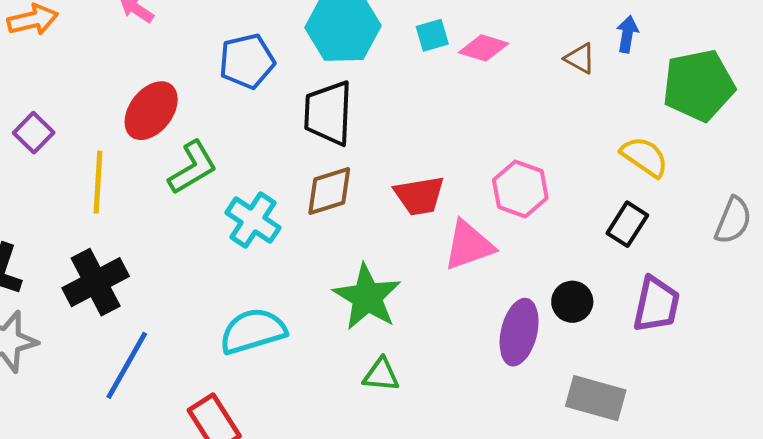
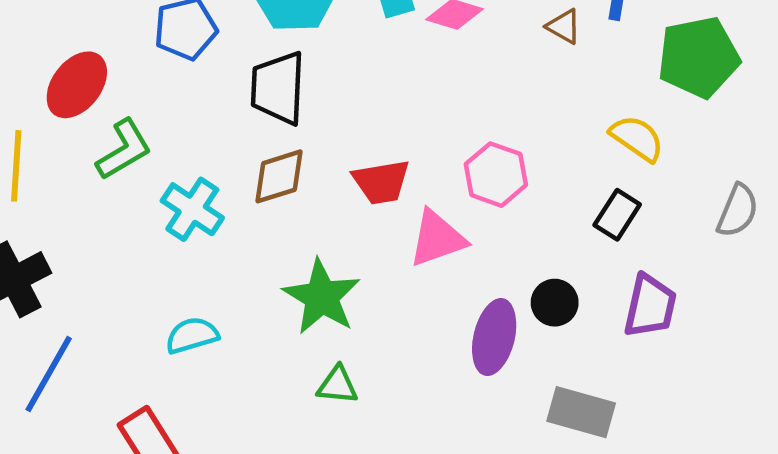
cyan semicircle: (253, 331) -> (192, 335), size x0.7

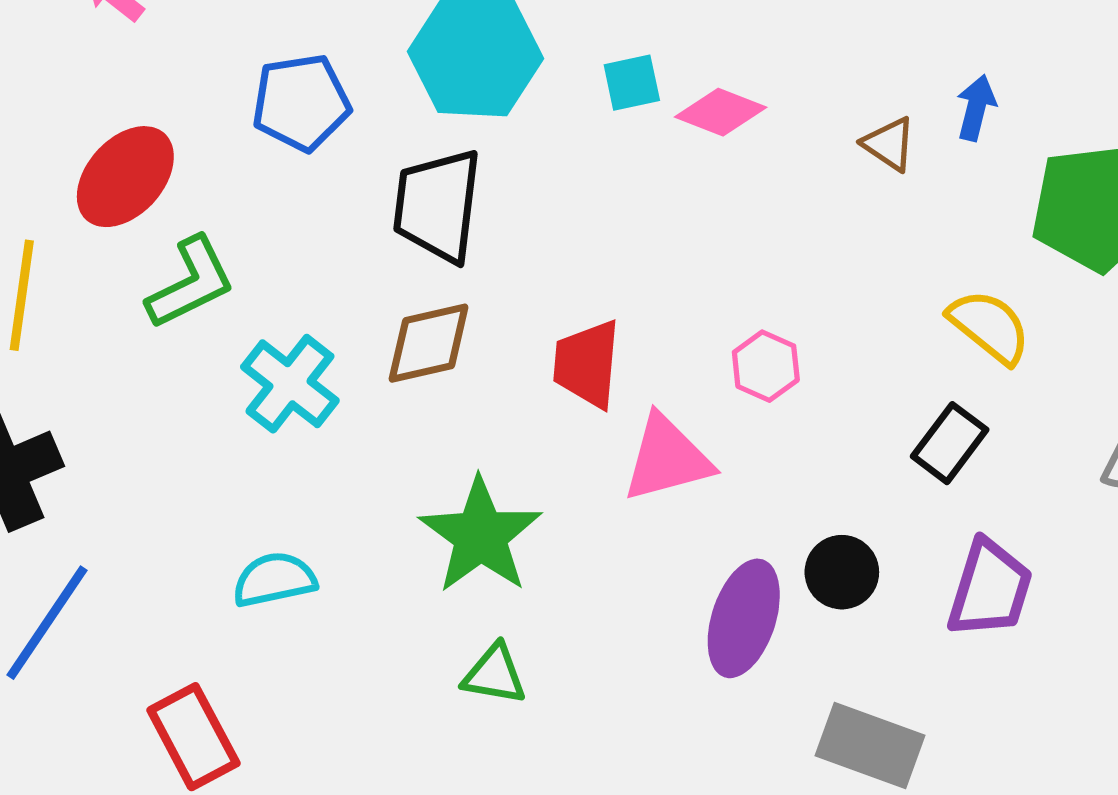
pink hexagon: (496, 175) -> (766, 366), size x0.7
red trapezoid: (381, 182) -> (587, 364), turned 100

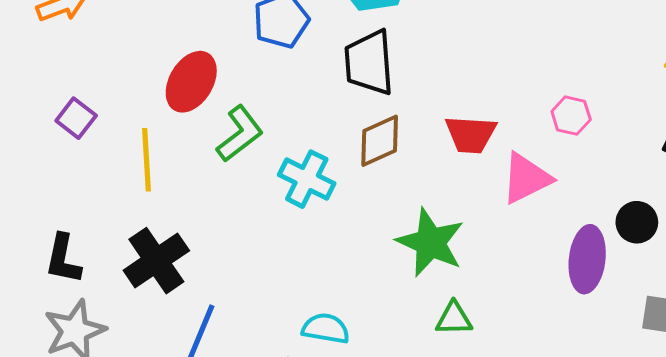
red trapezoid: (587, 364) -> (471, 134), turned -80
cyan semicircle: (274, 580) -> (326, 328), moved, turned 33

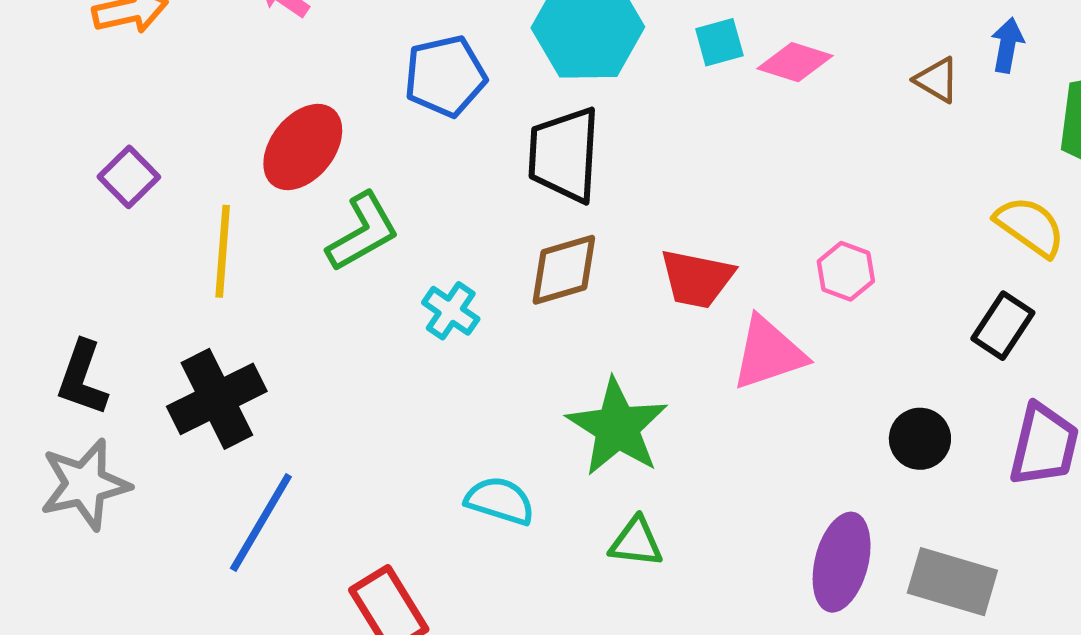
cyan cross: (307, 179) -> (451, 311), size x0.7
purple ellipse: (587, 259) -> (842, 562), moved
cyan semicircle: (326, 328) -> (500, 501), moved

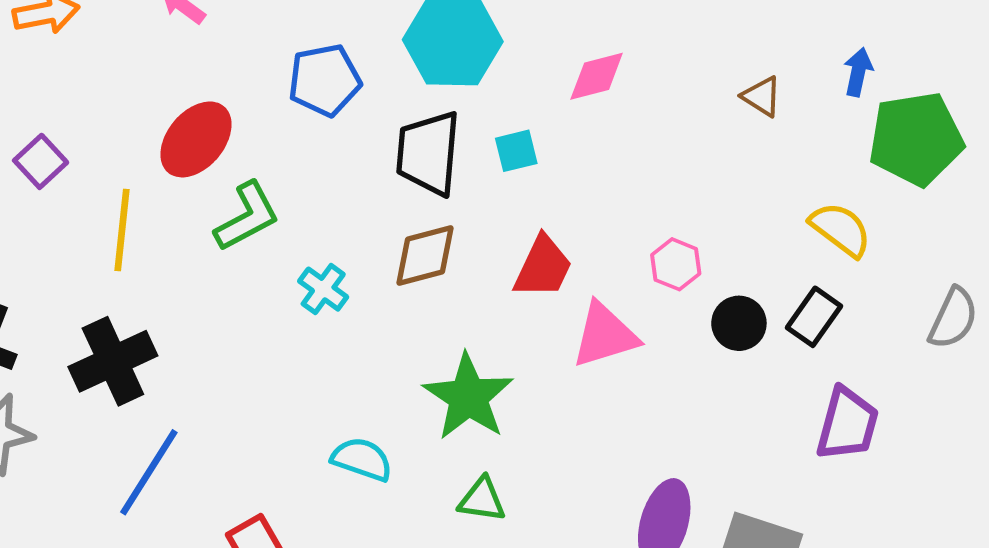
cyan square: (719, 42) -> (516, 151), moved
blue arrow: (1007, 45) -> (858, 72), moved
pink diamond: (795, 62) -> (597, 76), moved, turned -34
red trapezoid: (697, 279) -> (543, 267), turned -78
black circle: (920, 439) -> (739, 323), moved

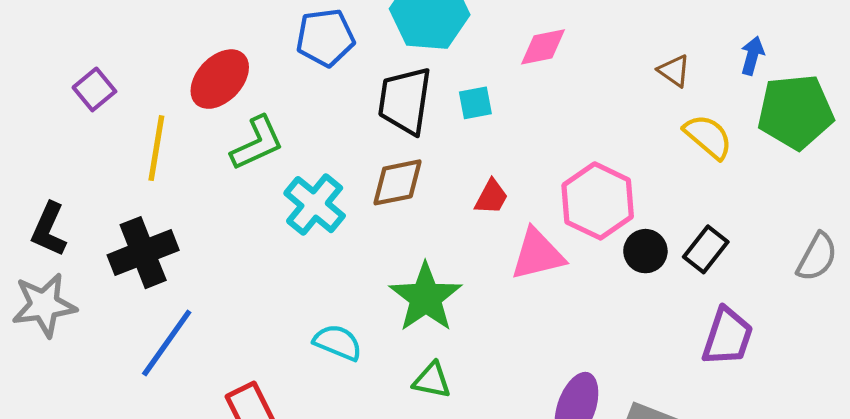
yellow semicircle: (841, 229) -> (708, 137), moved
pink hexagon: (676, 264) -> (598, 201), size x1.8
red trapezoid: (543, 267) -> (491, 197), size x0.7
cyan cross: (323, 289) -> (315, 205), size x1.5

